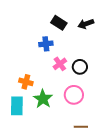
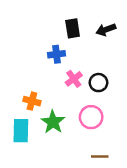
black rectangle: (59, 23) -> (73, 28), turned 49

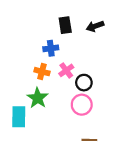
black circle: (98, 83) -> (84, 83), moved
orange cross: (32, 101) -> (42, 72), moved
green star: (53, 122) -> (38, 98), moved

